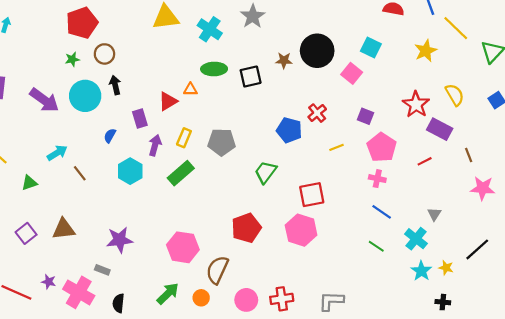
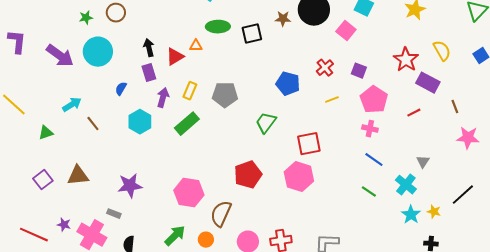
black arrow: (115, 85) -> (149, 48), moved
red cross: (317, 113) -> (325, 68), moved

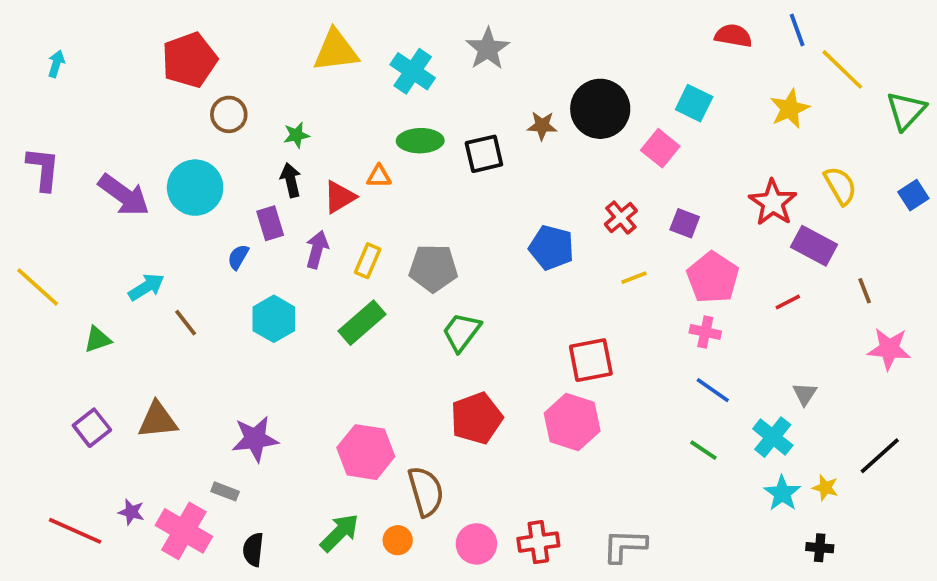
green star: (86, 18) -> (296, 135), moved
purple rectangle: (149, 73) -> (270, 223), moved
purple arrow: (163, 98) -> (317, 249), moved
green trapezoid: (266, 123) -> (461, 332), moved
brown semicircle: (221, 214) -> (426, 491), turned 140

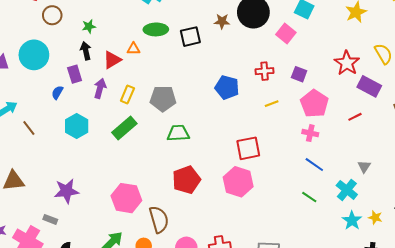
red cross: (621, 218) -> (265, 71), turned 36
green trapezoid: (461, 332) -> (178, 133), turned 50

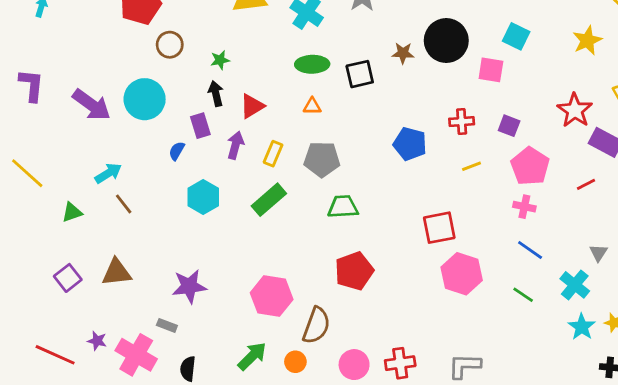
pink square: (286, 34) -> (491, 70), turned -30
orange triangle: (133, 49) -> (312, 106), moved
brown line: (29, 128) -> (124, 204), moved
pink hexagon: (238, 182) -> (462, 274), moved
brown semicircle: (159, 219) -> (316, 325), turned 36

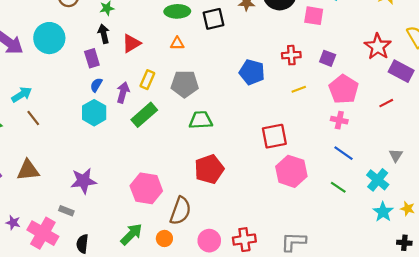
purple arrow: (235, 145) -> (123, 92), moved
blue semicircle: (177, 151) -> (96, 85), moved

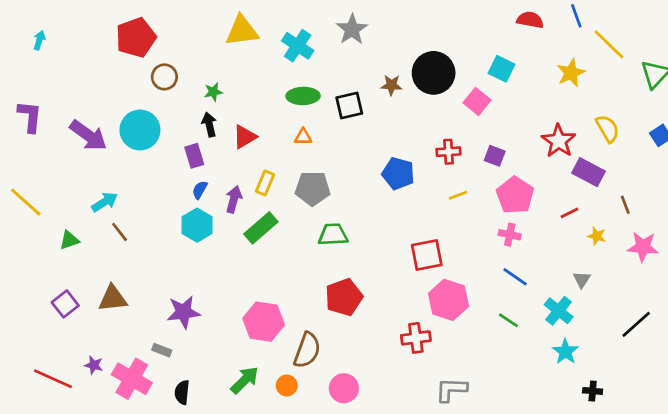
pink square: (314, 16) -> (477, 101), turned 30
yellow star: (408, 209) -> (597, 236), moved
red cross: (244, 240) -> (416, 338), moved

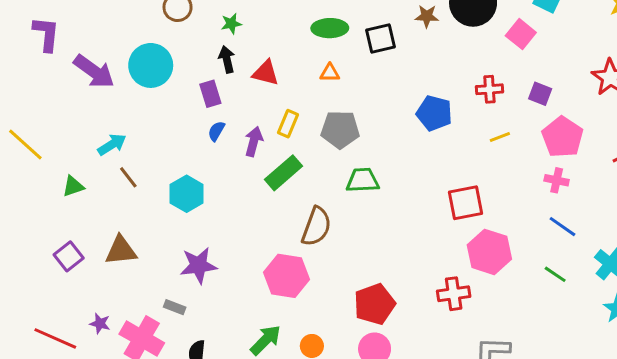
purple L-shape: (30, 116) -> (46, 34), moved
red triangle: (245, 137) -> (266, 73), turned 45
cyan hexagon: (197, 225) -> (187, 194), moved
red pentagon: (344, 297) -> (375, 304), moved
brown semicircle: (307, 350) -> (316, 227), moved

